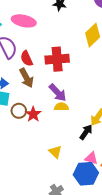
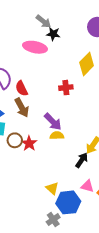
pink ellipse: (24, 21) -> (35, 47), moved
red cross: (57, 59) -> (66, 88), moved, size x0.6
yellow triangle: (55, 152) -> (52, 188), moved
blue hexagon: (86, 174) -> (68, 202), moved

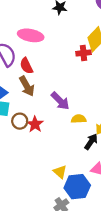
pink ellipse: (35, 47) -> (31, 35), moved
red cross: (66, 88) -> (83, 53), moved
yellow semicircle: (57, 136) -> (79, 119), moved

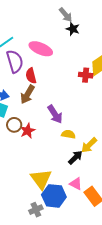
brown arrow: (27, 86) -> (27, 94), turned 48
yellow triangle: (60, 172) -> (41, 179), size x1.6

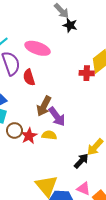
brown arrow: (27, 94) -> (44, 106), moved
yellow semicircle: (68, 134) -> (49, 135), moved

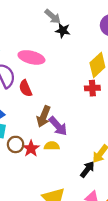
red cross: (87, 73) -> (92, 88), moved

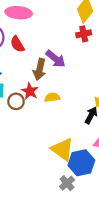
purple arrow: (58, 126) -> (56, 59), moved
red star: (31, 149) -> (30, 91), moved

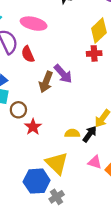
red star: (30, 91) -> (33, 127), moved
yellow semicircle: (52, 97) -> (72, 133), moved
blue hexagon: (81, 163) -> (37, 181), moved

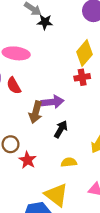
purple arrow: (63, 74) -> (52, 102), turned -48
black arrow: (90, 134) -> (61, 129), moved

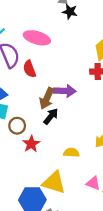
black arrow: (61, 129) -> (51, 116), moved
yellow triangle: (56, 195) -> (54, 182), turned -30

